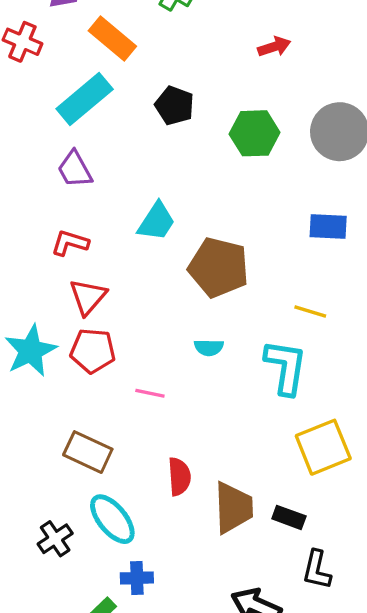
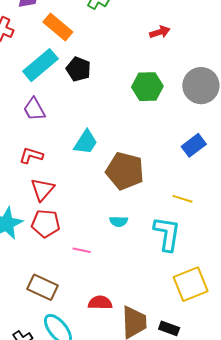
black pentagon: (174, 106) -> (79, 69), moved
blue rectangle: (328, 226) -> (194, 145), turned -40
red semicircle: (179, 477) -> (100, 303), turned -85

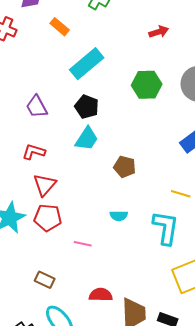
orange rectangle: (58, 27) -> (60, 27), size x0.7
cyan rectangle: (40, 65) -> (87, 64), moved
black pentagon: (79, 69) -> (87, 107), moved
brown pentagon: (125, 171) -> (125, 167), size x0.6
brown rectangle: (43, 287) -> (45, 280), size x0.7

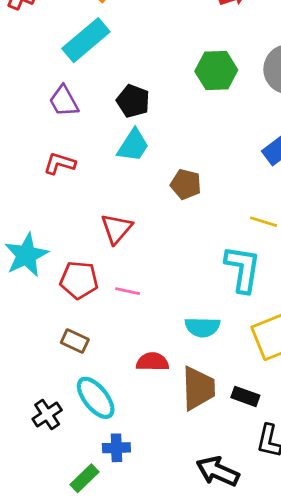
cyan rectangle: (87, 64) -> (86, 40), moved
red triangle: (45, 185) -> (116, 229), moved
cyan semicircle: (119, 216) -> (202, 327), moved, size x1.4
red pentagon: (48, 218) -> (79, 280), moved

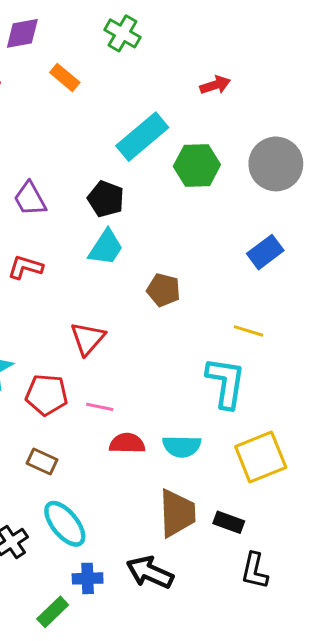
cyan rectangle: (86, 40) -> (142, 137), moved
red semicircle: (153, 362) -> (127, 443), moved
black arrow: (218, 471) -> (150, 572), moved

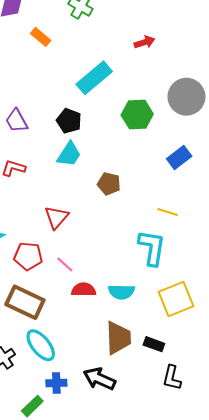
green hexagon: (197, 165) -> (137, 115), moved
pink line: (100, 407) -> (65, 264), turned 30
brown rectangle: (42, 462) -> (25, 302), size x1.8

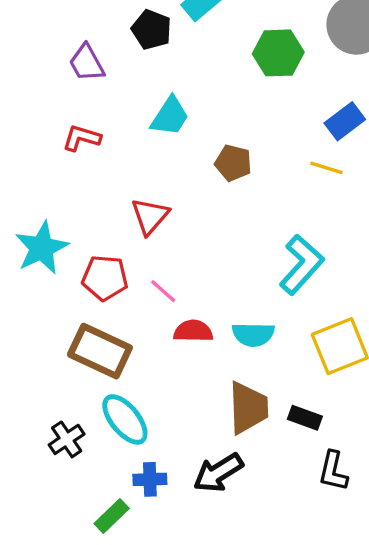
black pentagon: (69, 121) -> (152, 30), moved
yellow line: (168, 212) -> (326, 168), moved
cyan L-shape: (152, 248) -> (302, 265), turned 33
black arrow: (99, 379) -> (218, 473), turned -56

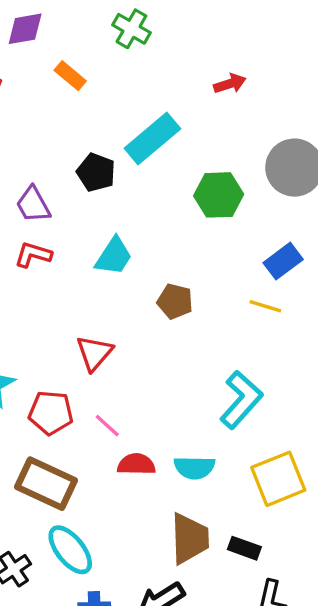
red L-shape: (82, 138) -> (33, 255), moved

